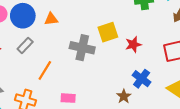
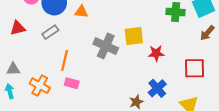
orange line: (45, 70) -> (65, 61), turned -30
pink rectangle: (68, 98) -> (72, 83), moved

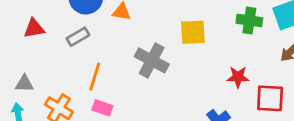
yellow square: (134, 36) -> (193, 32), moved
red star: (156, 53) -> (238, 77), moved

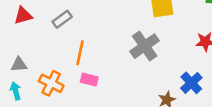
gray cross: (152, 60) -> (145, 46), moved, turned 32

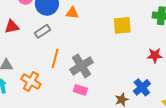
gray cross: (145, 46) -> (82, 66), moved
pink rectangle: (89, 80) -> (80, 90), moved

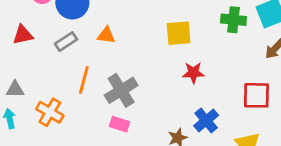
orange triangle: (72, 13) -> (106, 35), moved
red star: (155, 55) -> (193, 73), moved

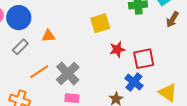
orange line: (84, 80) -> (39, 72), turned 54
red square: (256, 95) -> (144, 59), moved

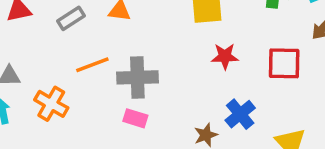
red square: (144, 59) -> (284, 63), moved
gray cross: (68, 73) -> (137, 77), turned 30

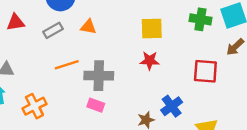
red star: (225, 56) -> (150, 61), moved
orange cross: (51, 104) -> (34, 106), moved, turned 30

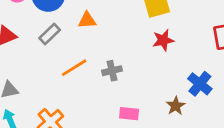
gray cross: (99, 76) -> (112, 71), size x0.6
pink rectangle: (96, 105) -> (129, 114), moved

